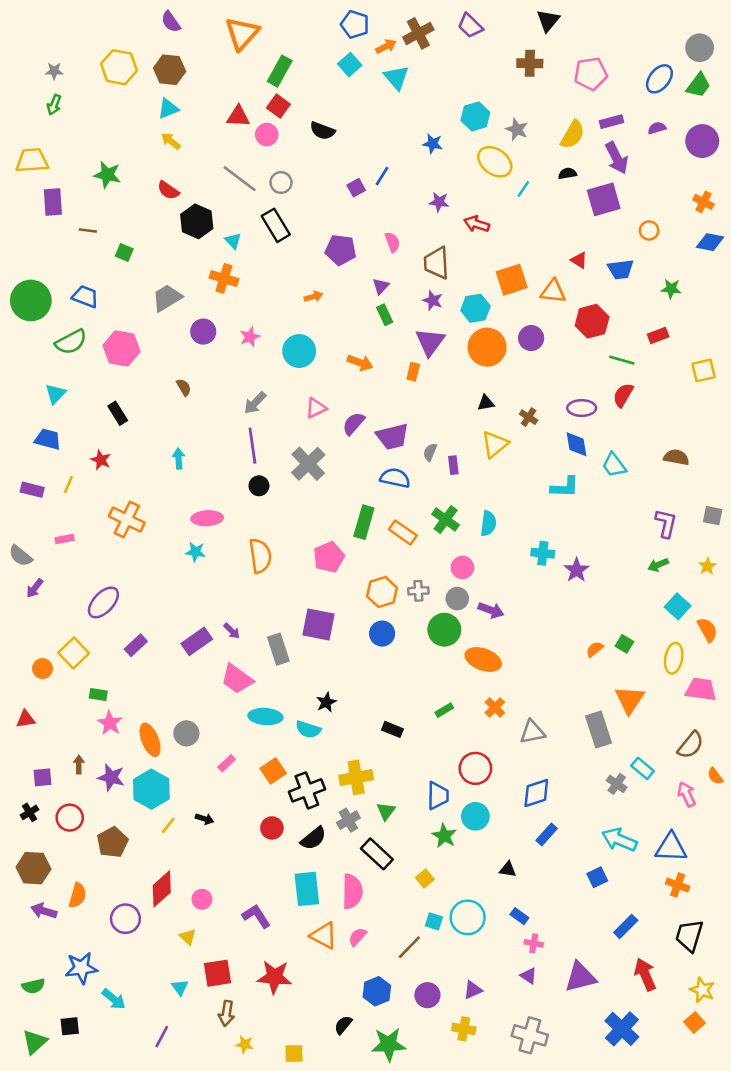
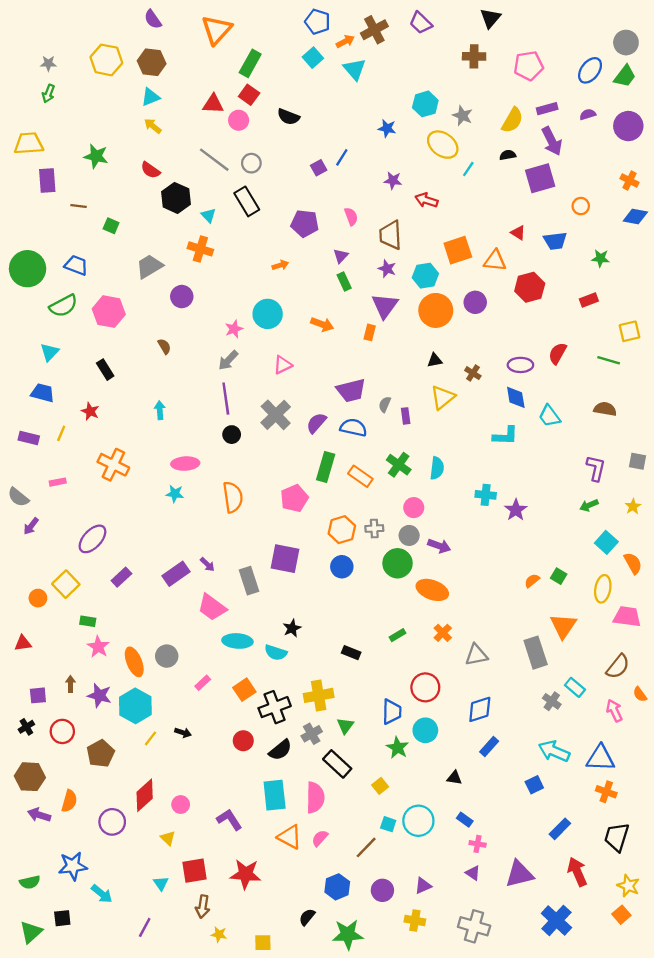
pink star: (250, 337) -> (234, 329), moved
green line: (622, 360) -> (609, 360), moved
purple semicircle: (354, 424) -> (316, 423), moved

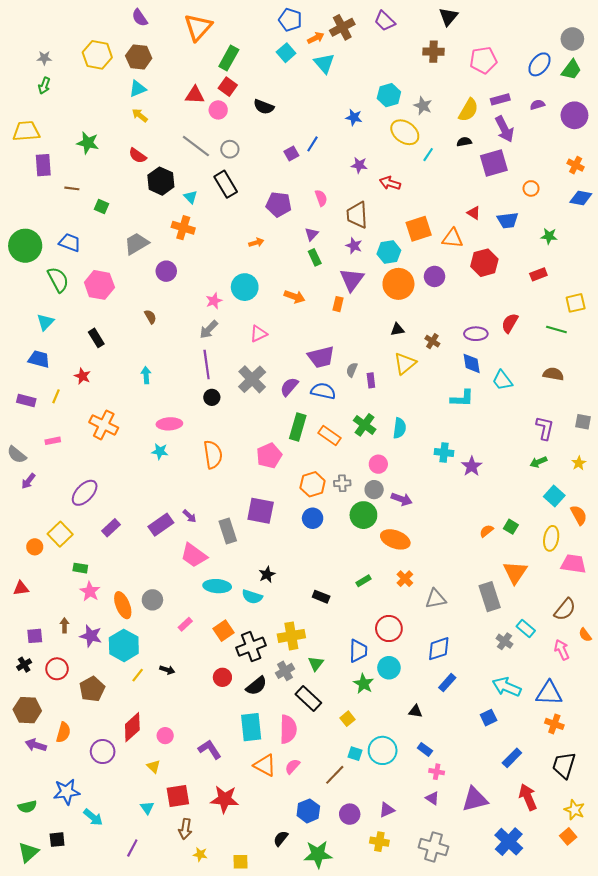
green semicircle: (63, 306) -> (58, 280), turned -90

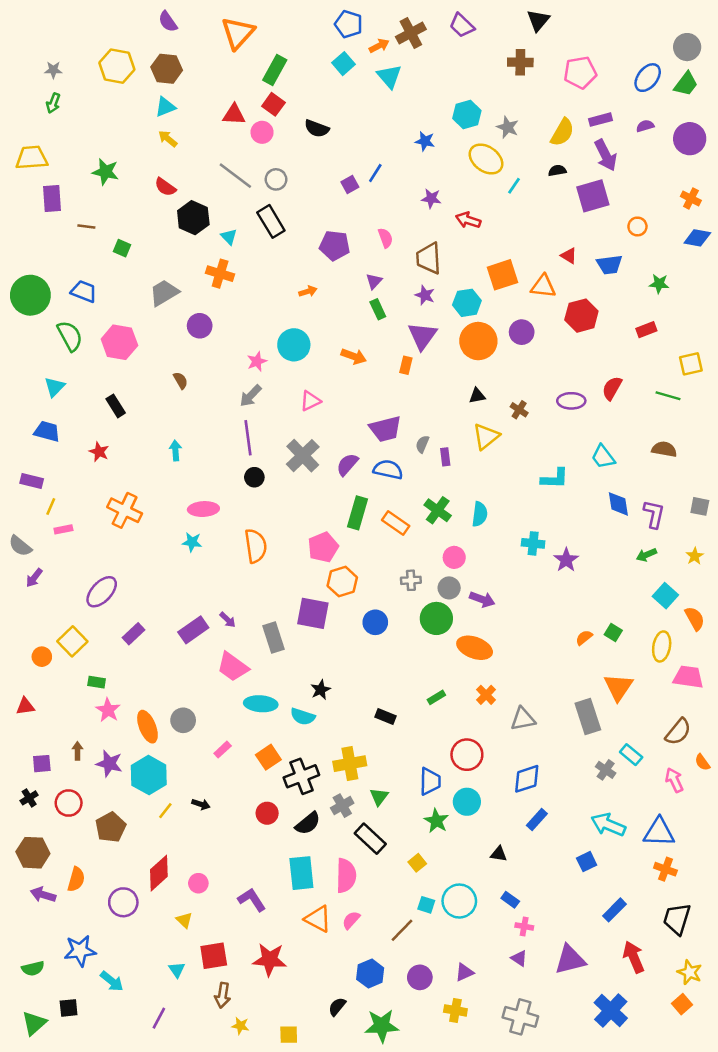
blue diamond: (472, 363) -> (618, 504), moved
yellow line: (56, 396) -> (51, 506), moved
orange hexagon: (313, 484) -> (342, 582), moved

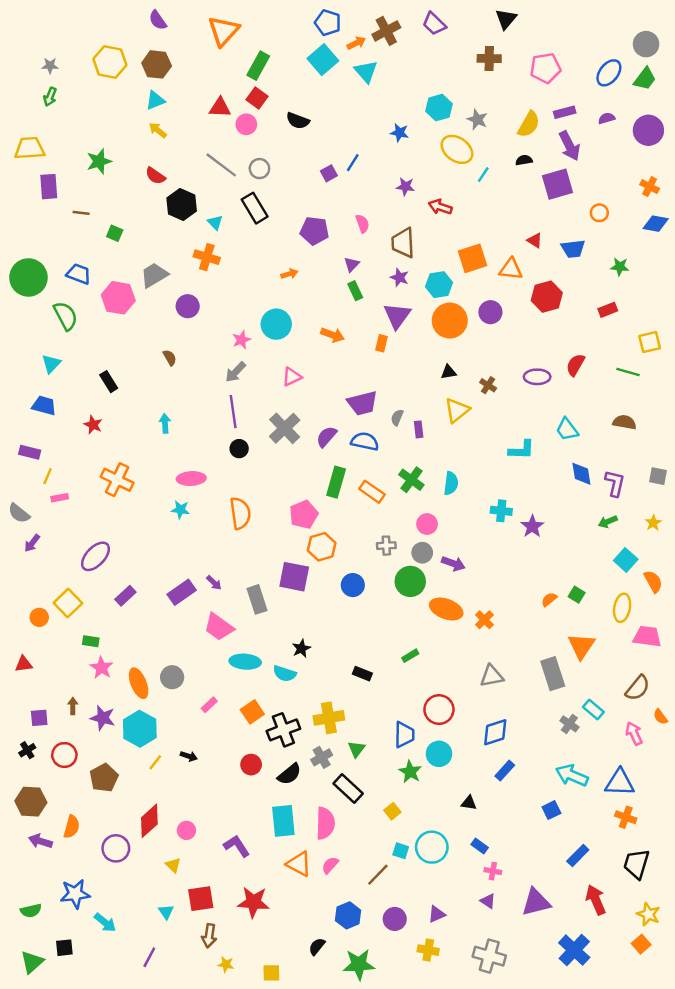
cyan square: (343, 64) -> (323, 60), size x1.4
green star: (105, 172) -> (99, 161), turned -30
pink hexagon: (119, 342) -> (118, 298), moved
orange cross: (486, 695) -> (484, 620), moved

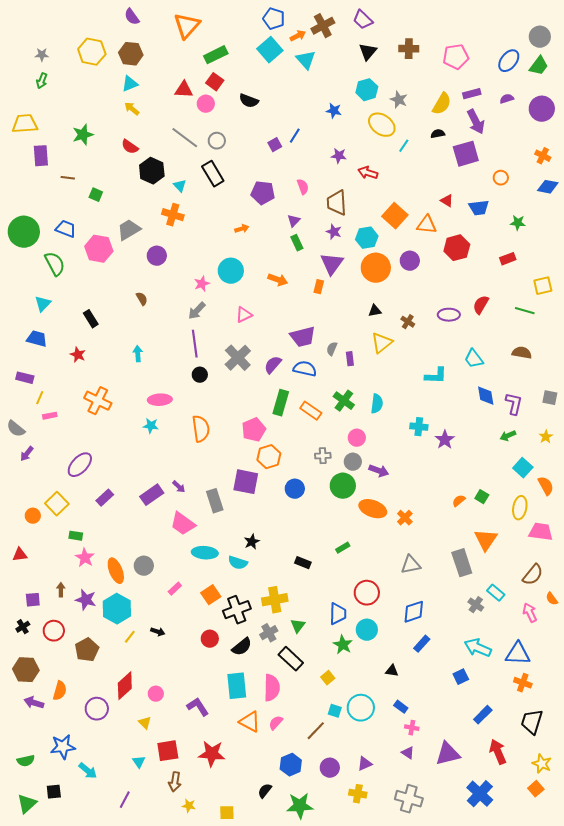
black triangle: (506, 19) -> (368, 52), moved
green rectangle: (258, 66) -> (216, 55), turned 35
orange square: (472, 258) -> (395, 216), turned -30

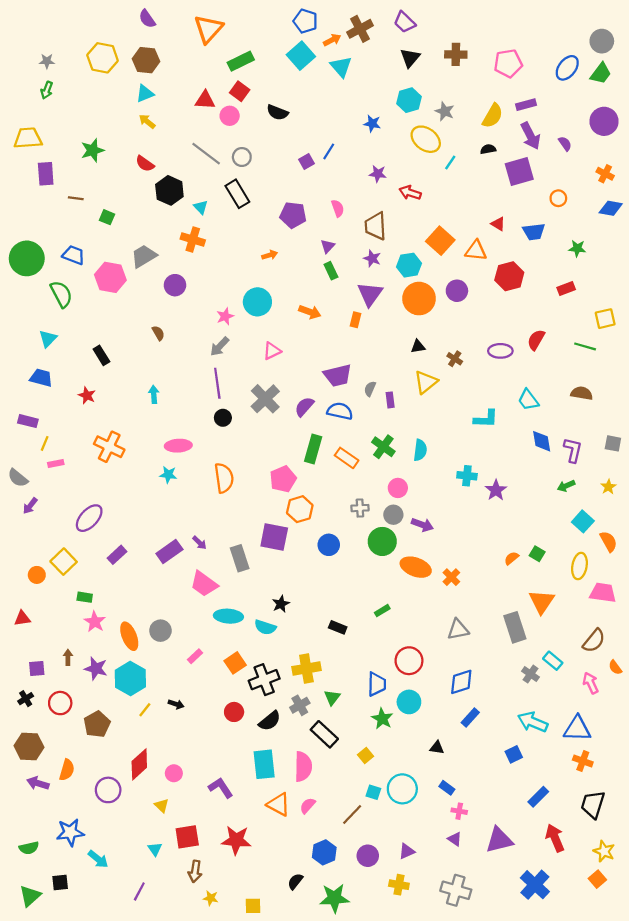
purple semicircle: (507, 99) -> (565, 144), moved, turned 72

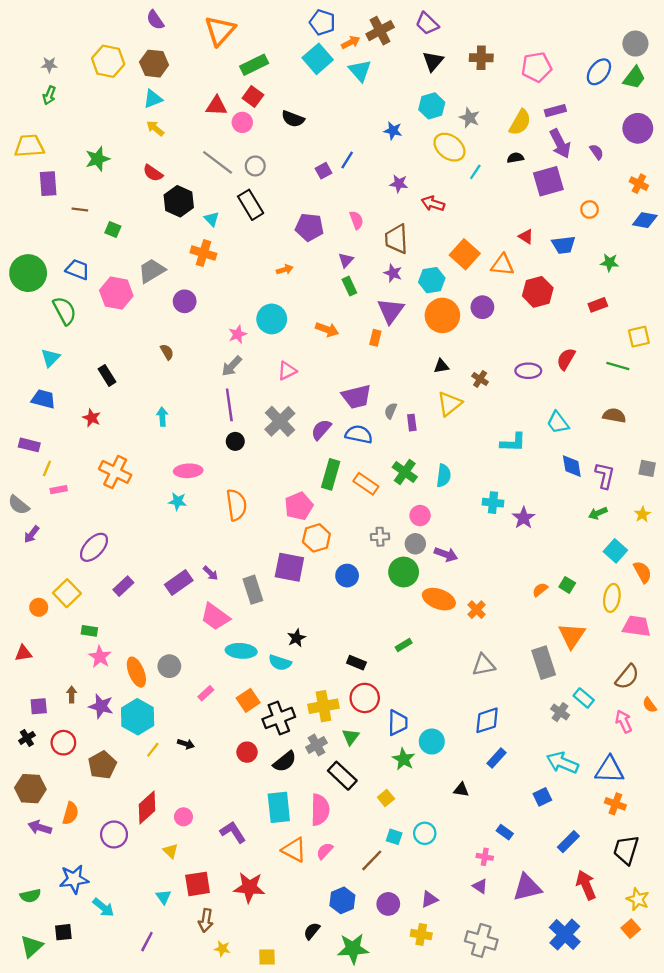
red circle: (409, 661) -> (365, 698), moved
blue rectangle: (447, 788) -> (505, 832), moved
cyan circle: (402, 789) -> (425, 833), size x0.7

